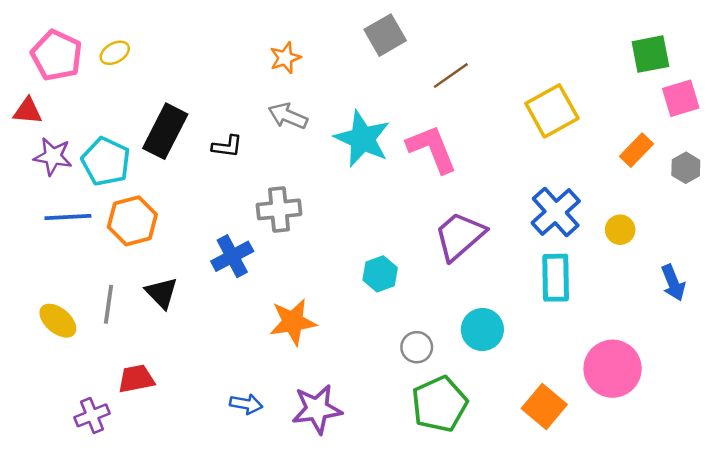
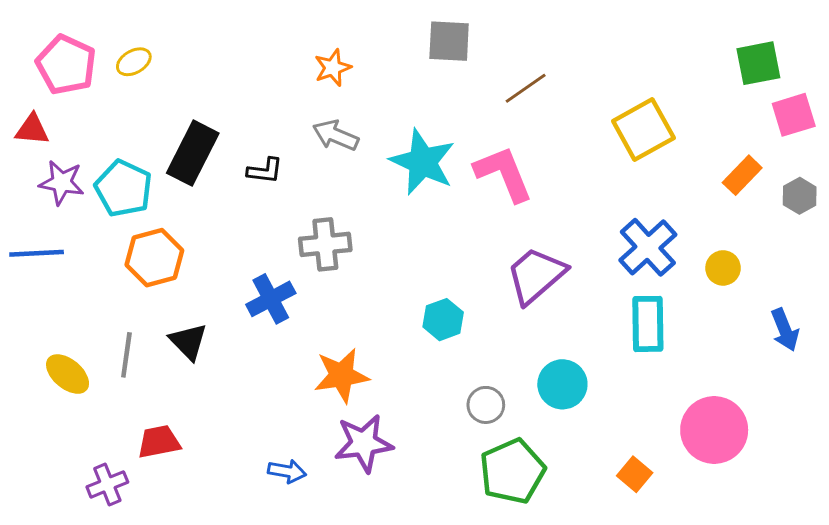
gray square: (385, 35) -> (449, 41), turned 33
blue line: (68, 217) -> (37, 253), moved
orange square: (544, 407) -> (635, 474), size x0.7
purple star: (317, 409) -> (364, 443), moved

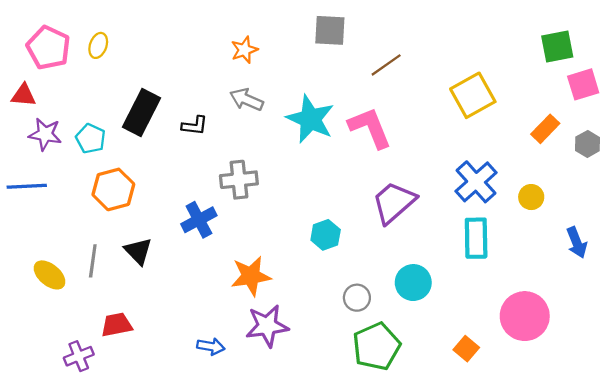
yellow ellipse: (134, 62) -> (98, 45), turned -40
cyan pentagon: (123, 188) -> (91, 139), size x0.7

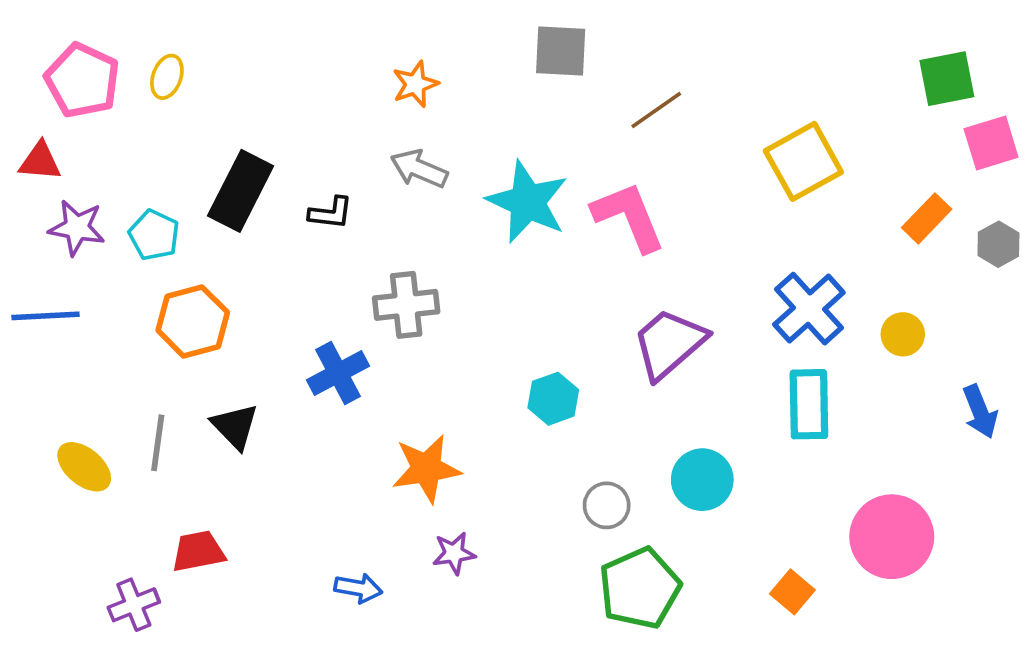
purple star: (267, 326) -> (454, 553), size x0.6

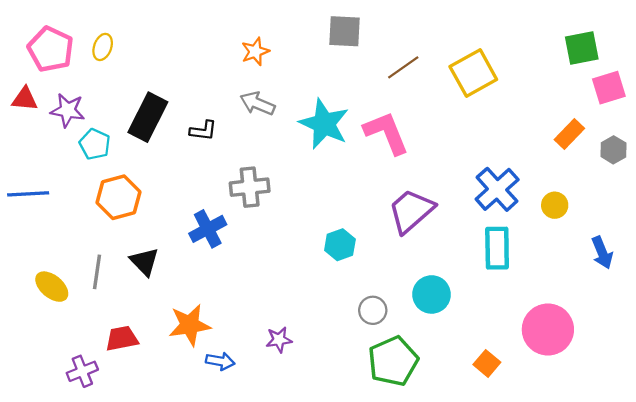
yellow square: (803, 161) -> (473, 73), moved
purple star: (77, 228) -> (68, 110), moved
orange star: (426, 469) -> (190, 325), moved

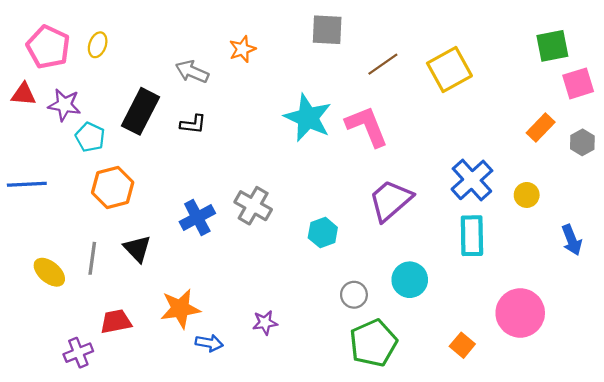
gray arrow: (257, 103) -> (192, 72), moved
gray cross: (250, 187) -> (253, 206), moved, turned 36

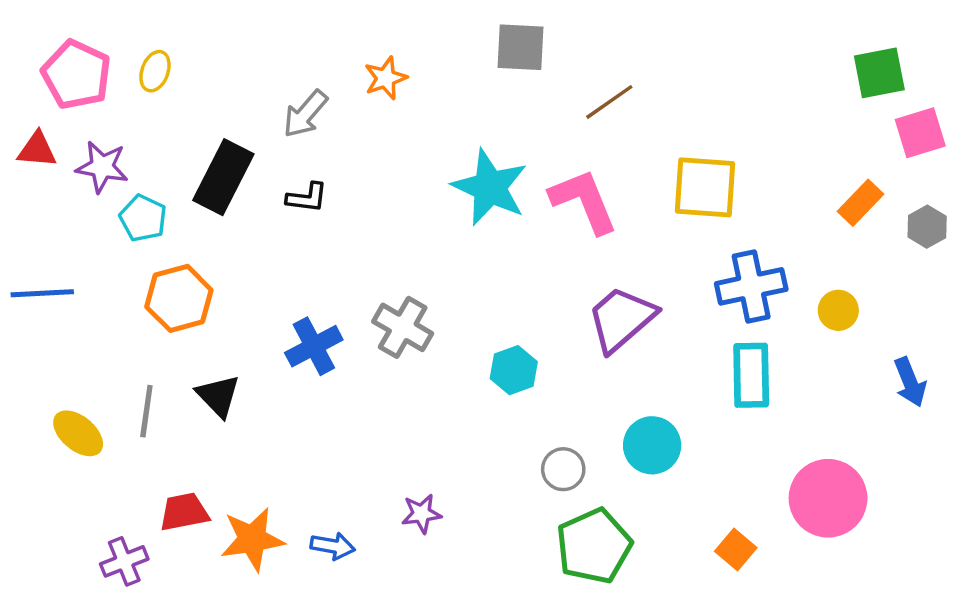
yellow square: (449, 69) -> (705, 187), moved, turned 33
gray arrow: (192, 72) -> (305, 114), turned -72
blue cross: (472, 180) -> (751, 286), turned 30
orange star: (180, 309) -> (252, 539), moved

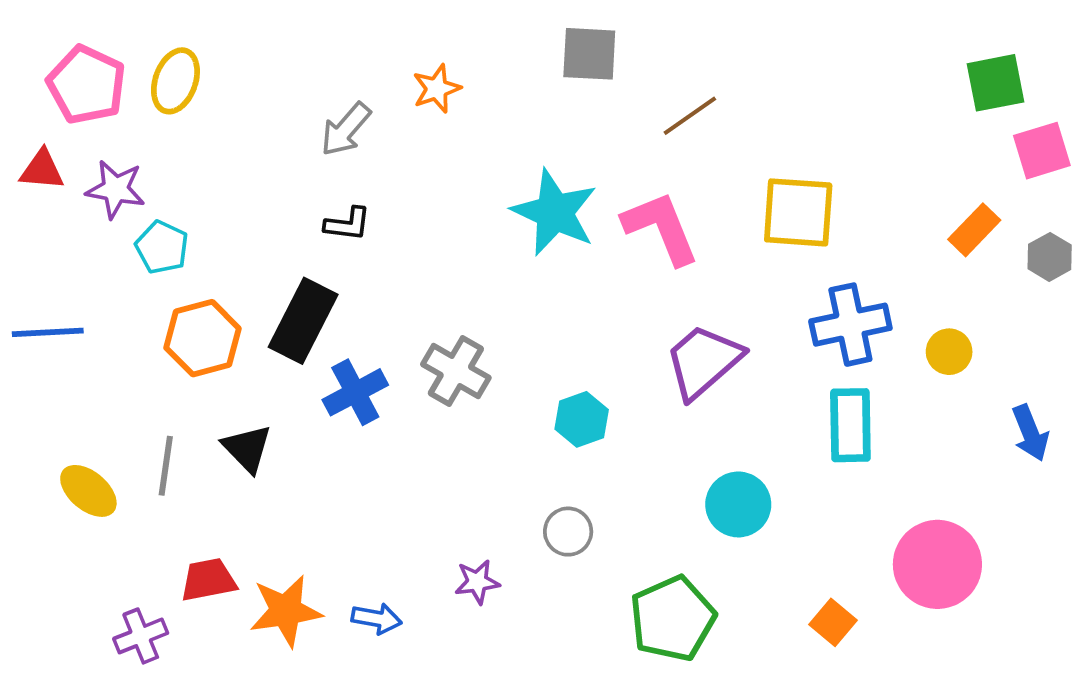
yellow ellipse: (155, 71) -> (175, 81), size x1.4
black rectangle: (223, 177) -> (303, 321), moved
gray circle: (563, 469) -> (568, 532), moved

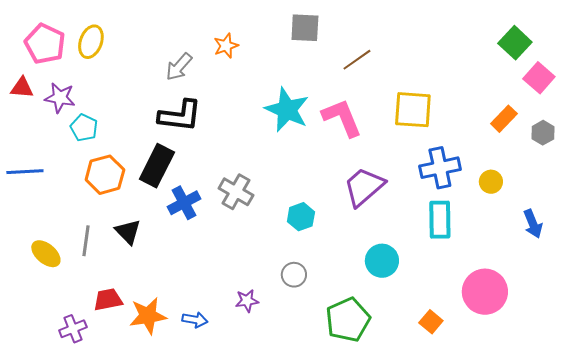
green square: (995, 83) -> (515, 43), turned -36
pink square: (1042, 151) -> (539, 78), turned -32
black L-shape: (348, 224) -> (180, 116), size x1.8

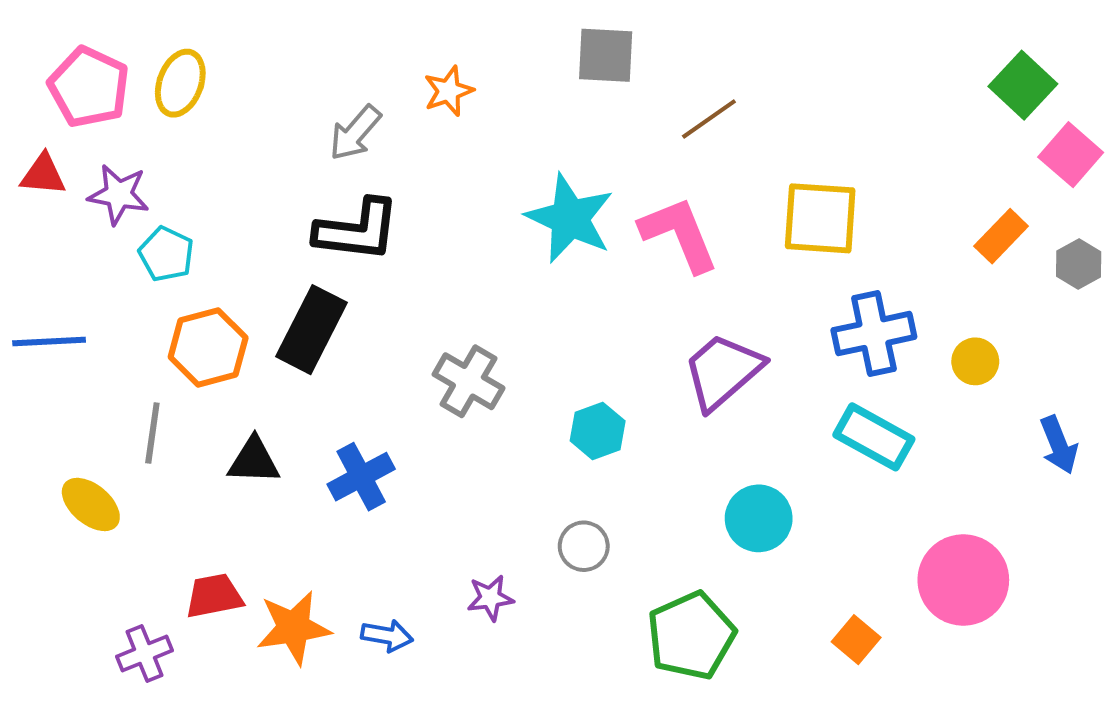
blue cross: (184, 203) -> (361, 477), moved
cyan rectangle: (440, 220) -> (874, 437), turned -60
black triangle: (128, 232) -> (254, 461), turned -44
gray line: (86, 241) -> (152, 433), moved

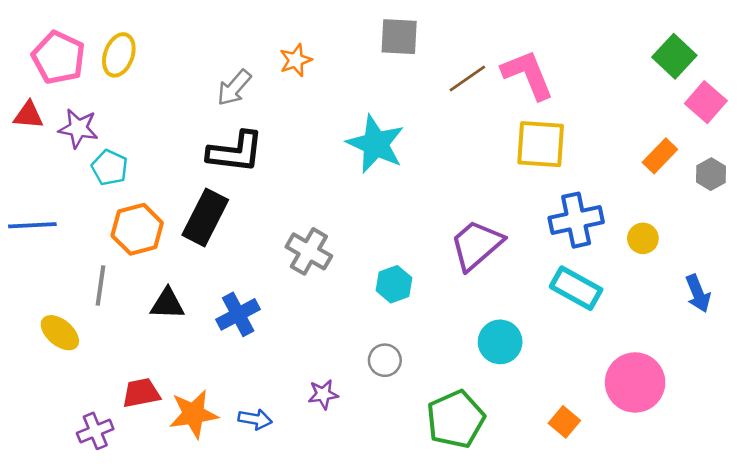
pink L-shape: (679, 234) -> (528, 75), moved

